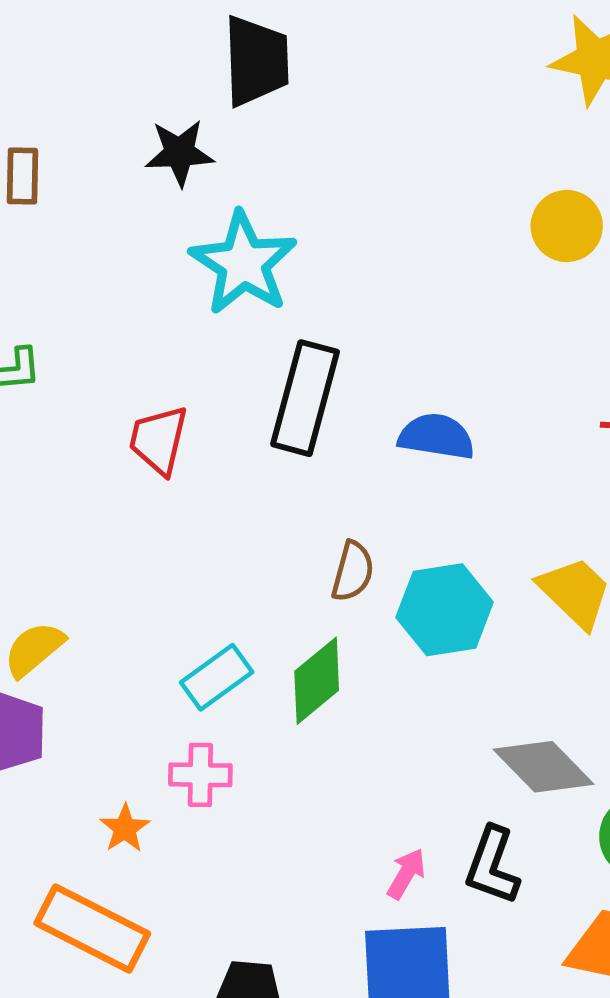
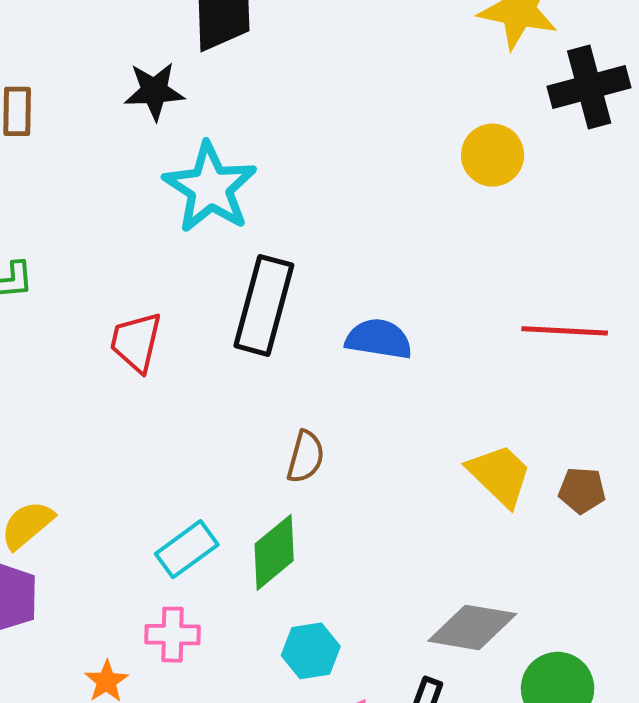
cyan hexagon: (445, 610) -> (311, 651), moved, size x0.7
gray diamond: (543, 767) -> (472, 627), turned -36

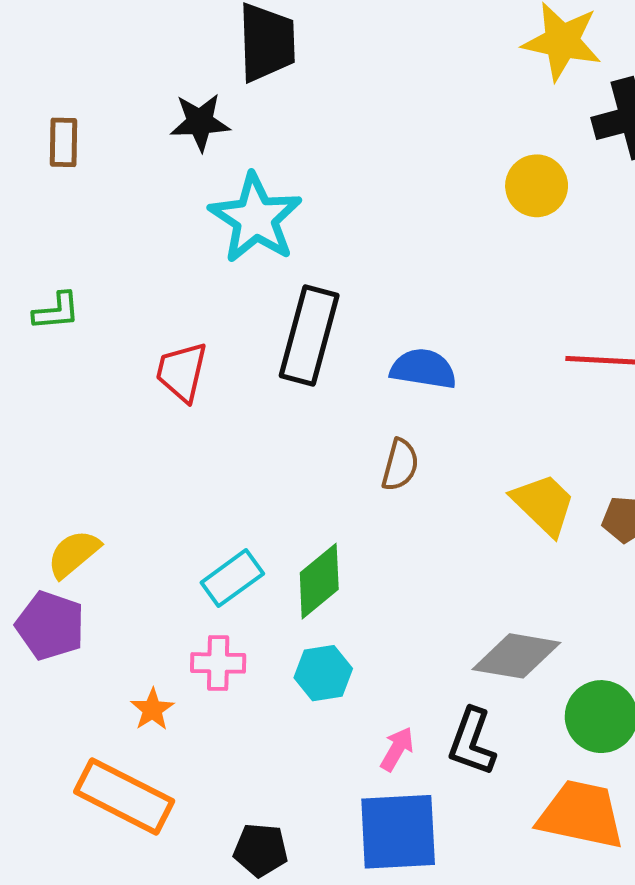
brown semicircle: (306, 457) -> (400, 465), moved
cyan hexagon: (311, 651) -> (323, 673), moved

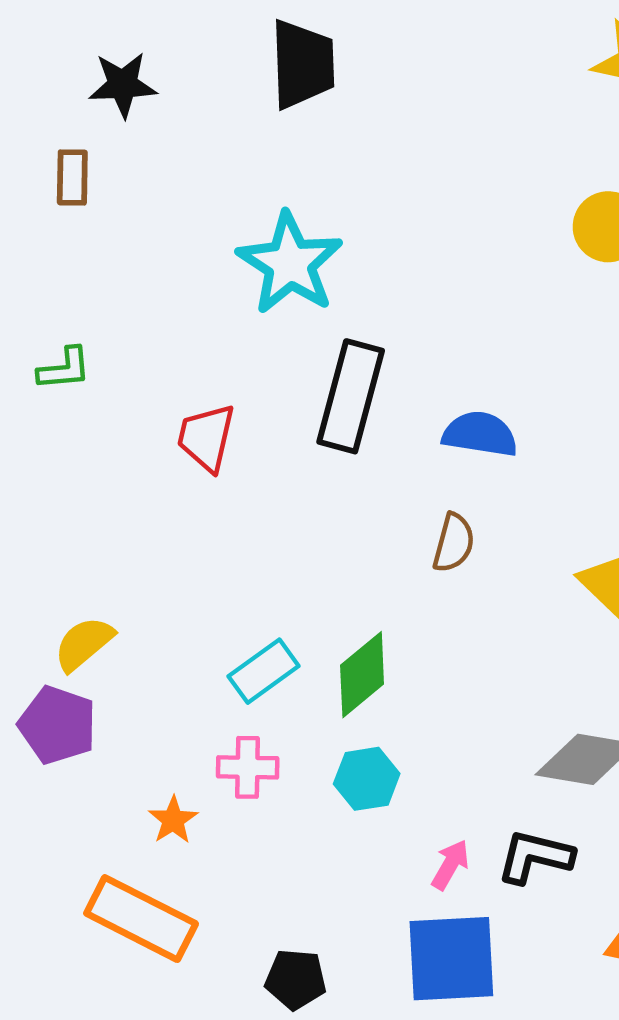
black star: (200, 122) -> (123, 85), moved
black L-shape: (472, 742) -> (535, 857), turned 84

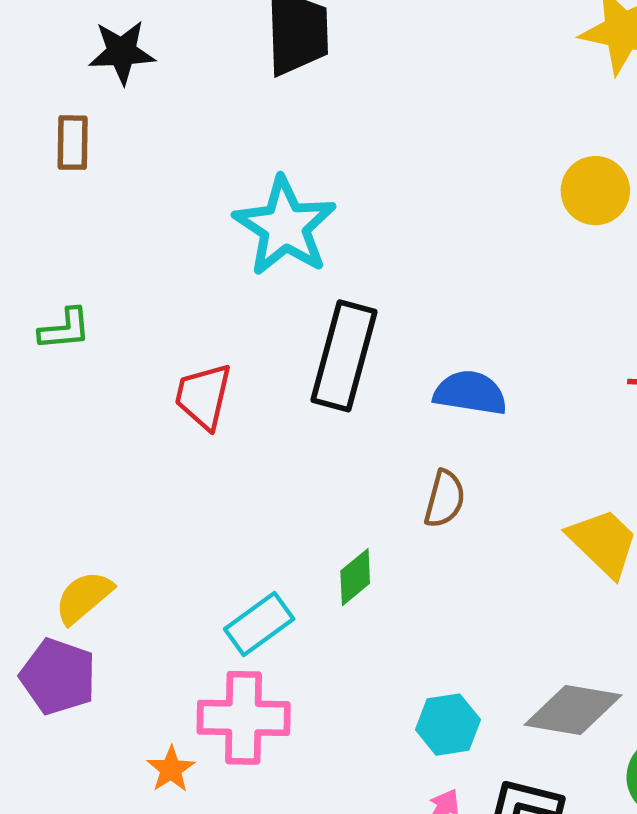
green diamond: (362, 675) -> (355, 577), moved, size x0.7
pink cross: (248, 767) -> (244, 718), size x1.5
cyan hexagon: (367, 779) -> (448, 725), moved

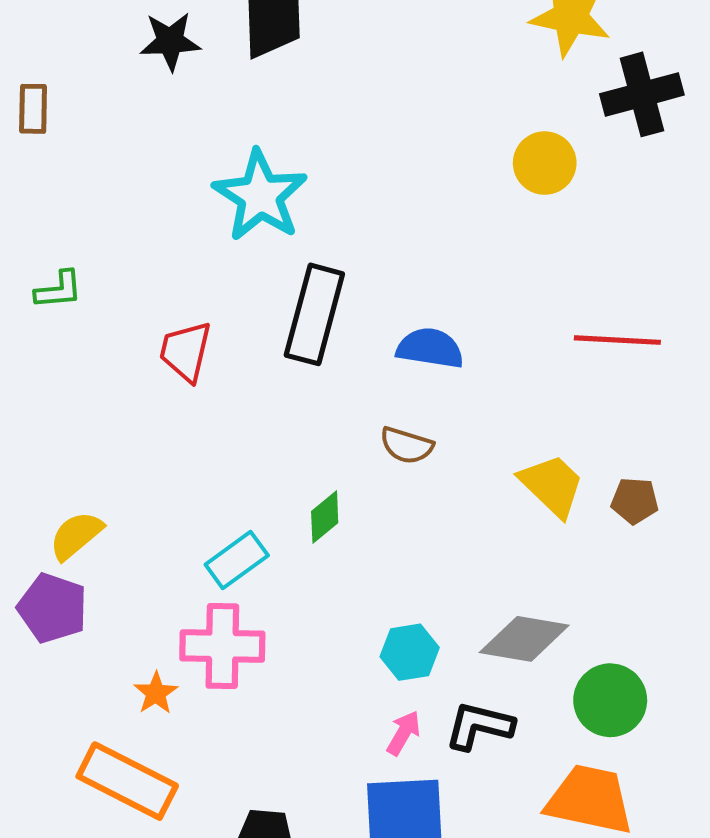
black star: (122, 52) -> (170, 41), moved
brown rectangle: (73, 143) -> (33, 109), moved
brown semicircle: (445, 499) -> (407, 445), turned 92

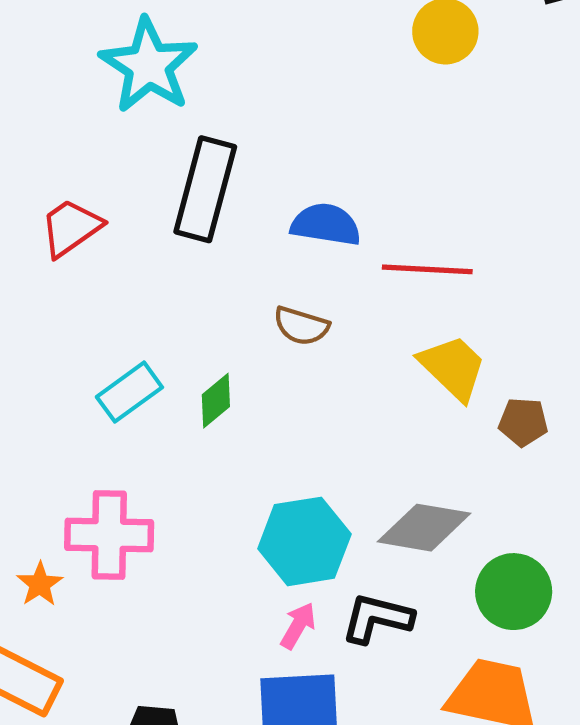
red line: (617, 340) -> (427, 269), moved
red trapezoid: (186, 351) -> (71, 228), turned 42
brown pentagon: (635, 501) -> (523, 422), moved
cyan rectangle: (237, 560) -> (129, 392), moved
cyan hexagon: (410, 652) -> (304, 541), size x1.5

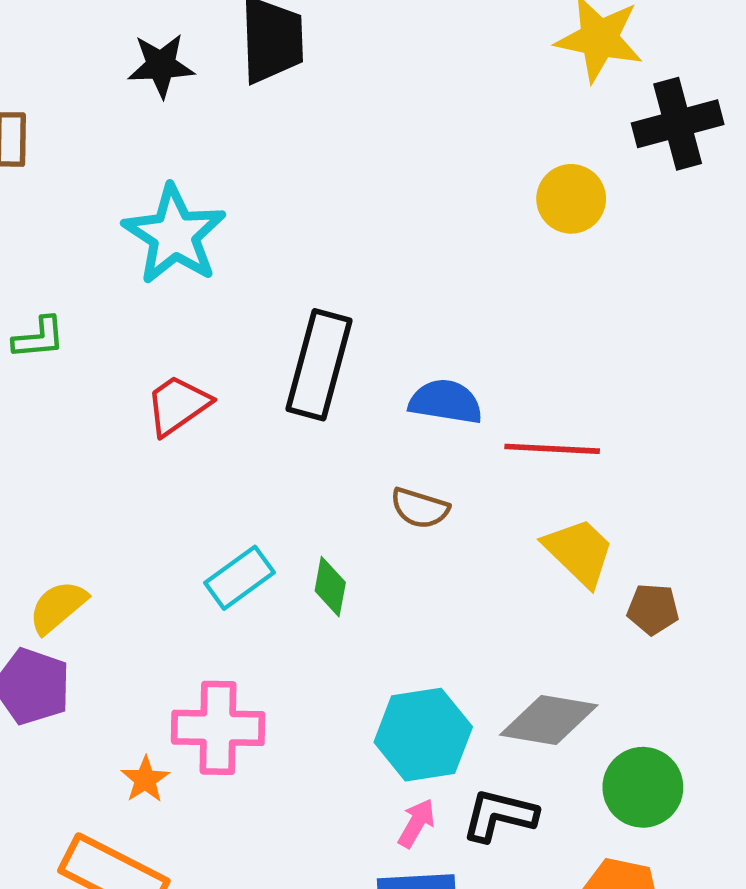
cyan star: (149, 65) -> (174, 235), moved
green diamond: (216, 401) -> (330, 587), turned -40

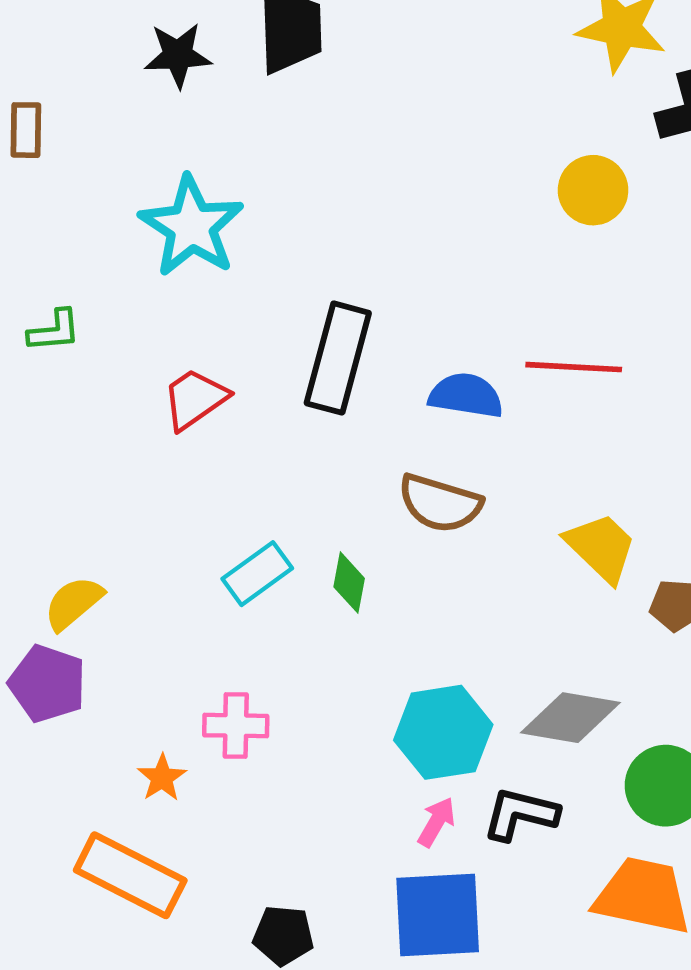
red line: (552, 449) -> (574, 367), moved
brown semicircle: (420, 508) -> (440, 503), size x1.4
pink cross: (218, 728) -> (236, 726), size x0.7

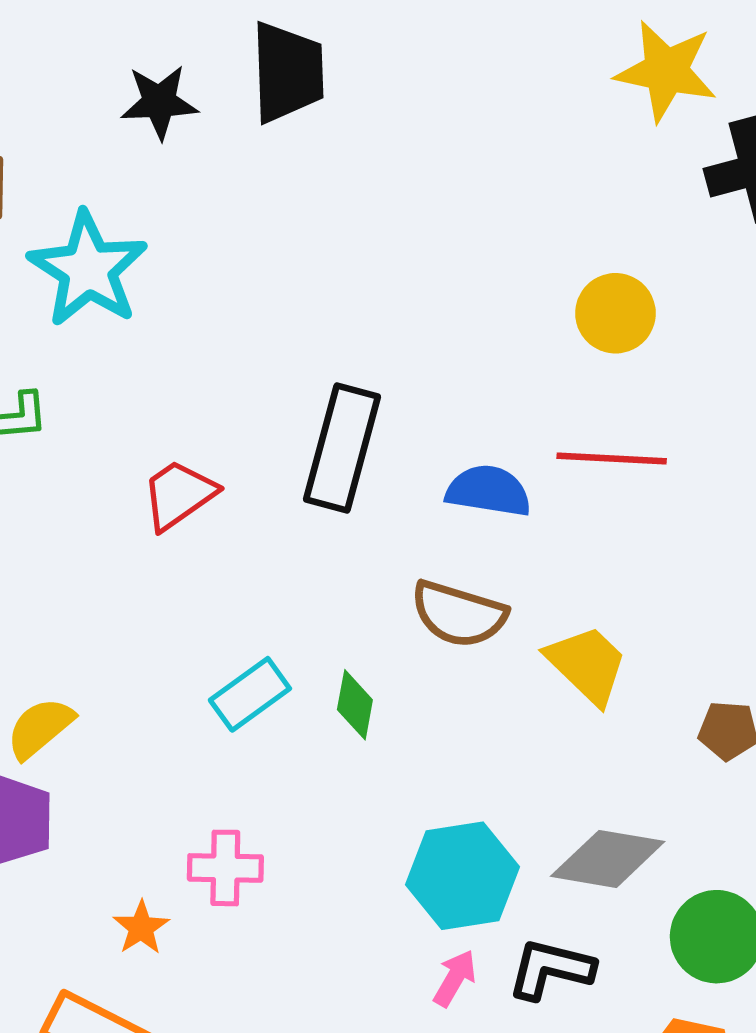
yellow circle: (593, 190) -> (615, 313), moved
cyan star: (191, 226) -> (88, 269), moved
yellow trapezoid: (601, 547) -> (587, 665), moved

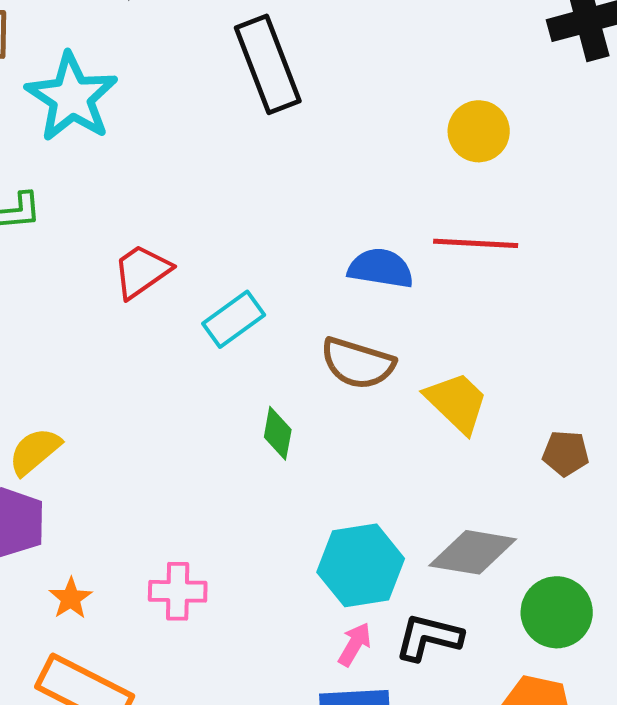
black rectangle: (342, 448) -> (268, 64), moved, turned -36
cyan rectangle: (250, 694) -> (234, 319), moved
pink cross: (225, 868) -> (178, 591), moved
orange star: (141, 928) -> (71, 598), moved

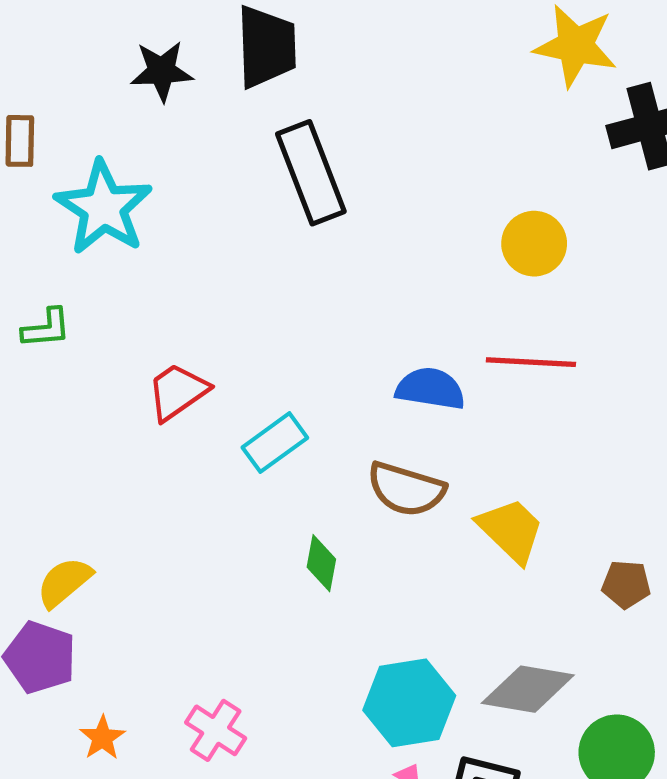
pink cross: (178, 591) -> (216, 730), turned 32

